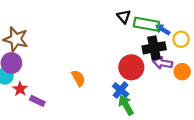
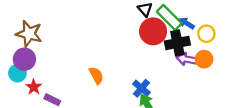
green rectangle: (146, 24) -> (169, 17), turned 35
red circle: (131, 67) -> (153, 31), moved
orange circle: (182, 72) -> (204, 59), moved

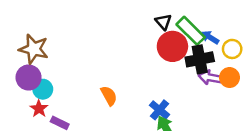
cyan circle: (17, 73) -> (43, 89), moved

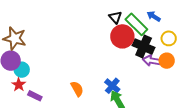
blue arrow: (210, 37) -> (154, 16), moved
black cross: (200, 59) -> (144, 47), turned 35
orange semicircle: (109, 96) -> (77, 89), moved

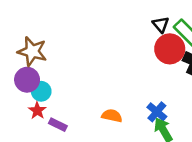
orange semicircle: (77, 89) -> (112, 116), turned -49

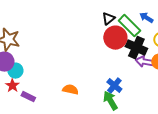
black triangle: (161, 24) -> (108, 19), turned 32
blue cross: (157, 112) -> (114, 86), moved

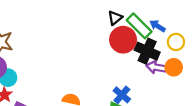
blue arrow: (146, 18) -> (158, 26), moved

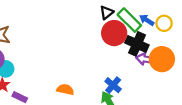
yellow circle: (176, 42) -> (164, 23), moved
orange circle: (174, 67) -> (162, 59), size x1.5

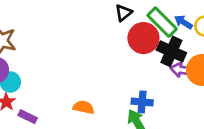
black triangle: (107, 12) -> (123, 13), moved
blue cross: (113, 85) -> (142, 102), turned -35

